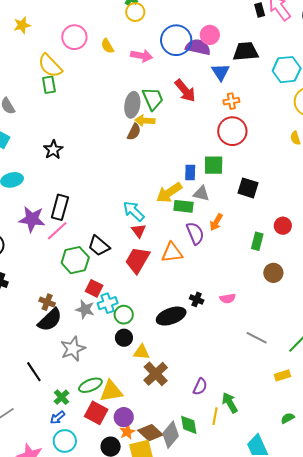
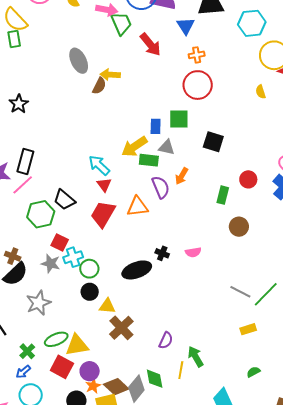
green trapezoid: (153, 99) -> (121, 23), moved
gray ellipse: (132, 105) -> (79, 61), moved, turned -35
gray line: (257, 338) -> (240, 292), moved

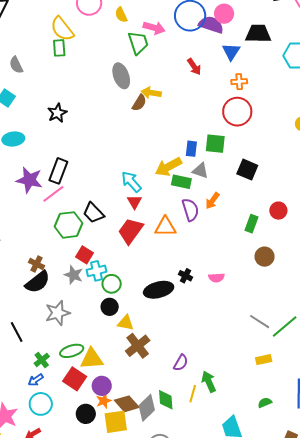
green trapezoid: (121, 23) -> (138, 43), moved
red arrow: (150, 44) -> (194, 67), size x0.7

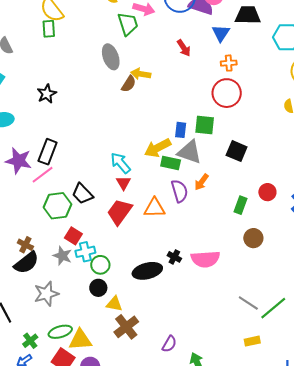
gray triangle: (200, 171) -> (190, 152), size x1.5
pink semicircle: (217, 278) -> (205, 259), size x1.8

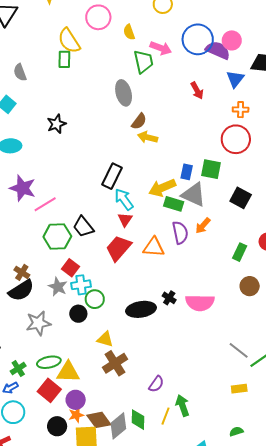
yellow arrow: (141, 74) -> (148, 137), moved
black rectangle: (48, 152) -> (112, 176), moved
black circle: (98, 288) -> (78, 314), moved

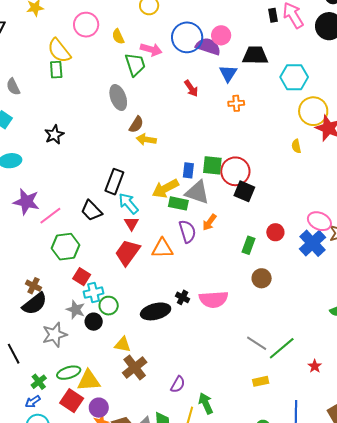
red circle: (236, 139) -> (235, 171), moved
black trapezoid: (83, 227) -> (91, 211), moved
gray star: (58, 287) -> (76, 310), moved

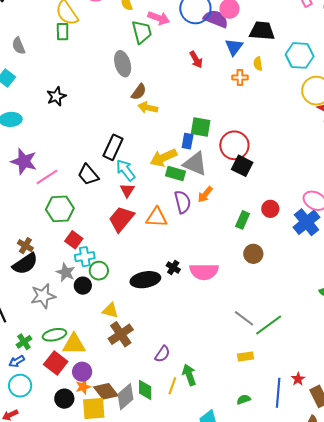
yellow semicircle: (296, 146) -> (258, 64), moved
green square: (212, 165) -> (201, 127), moved
red star: (315, 366) -> (298, 379), moved

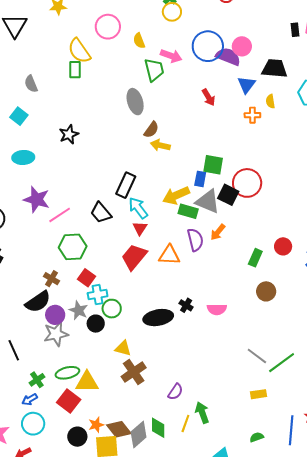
black square: (242, 166) -> (228, 195), moved
brown cross: (25, 246) -> (51, 279), moved
pink semicircle: (204, 272) -> (217, 309), size x0.7
purple circle: (82, 372) -> (55, 315), moved

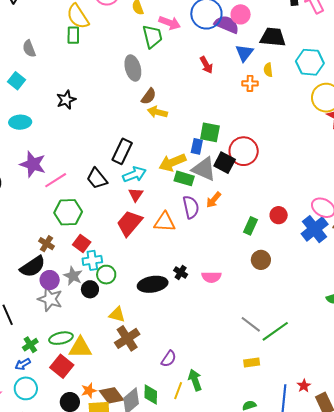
cyan arrow: (138, 208) -> (134, 174), turned 105
gray star: (56, 334) -> (50, 299), turned 30

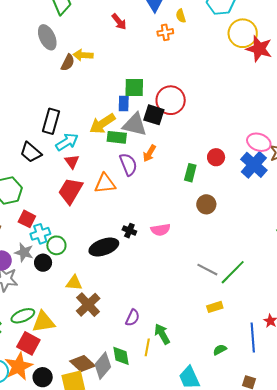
yellow arrow: (157, 112) -> (83, 55), moved
orange star: (89, 391) -> (18, 366), moved, size x1.8

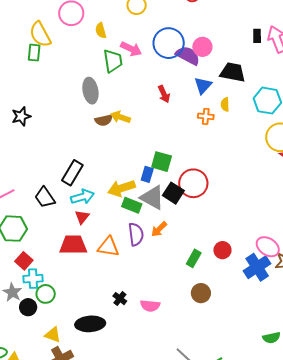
brown semicircle: (68, 63) -> (104, 120), turned 36
red trapezoid: (71, 191) -> (73, 245), turned 44
black ellipse: (104, 247) -> (90, 324), moved

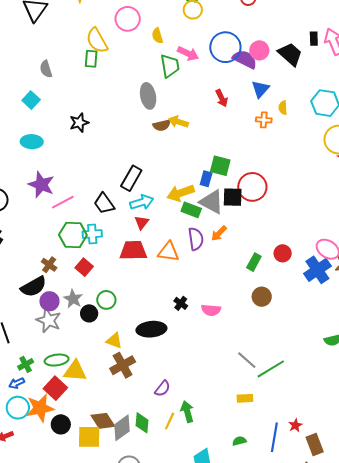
black trapezoid: (233, 72) -> (290, 54), moved, turned 32
black square: (173, 193) -> (233, 197), turned -30
cyan cross: (33, 279) -> (92, 234), moved

